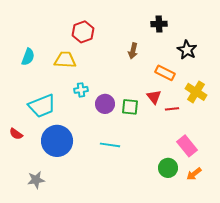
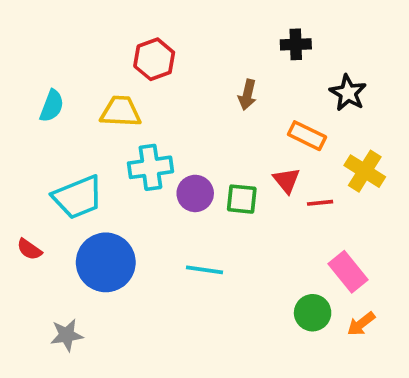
cyan cross: (81, 90) -> (150, 167), size x1.6

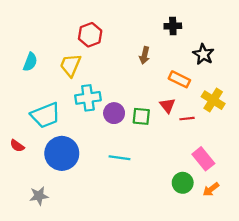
yellow trapezoid: (121, 111) -> (71, 65), turned -70

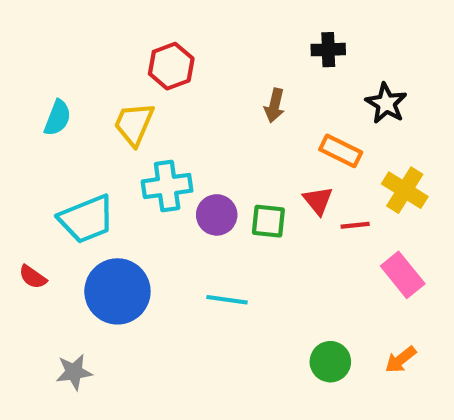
pink rectangle: (203, 159) -> (403, 275), moved
green circle: (183, 183) -> (330, 362), moved

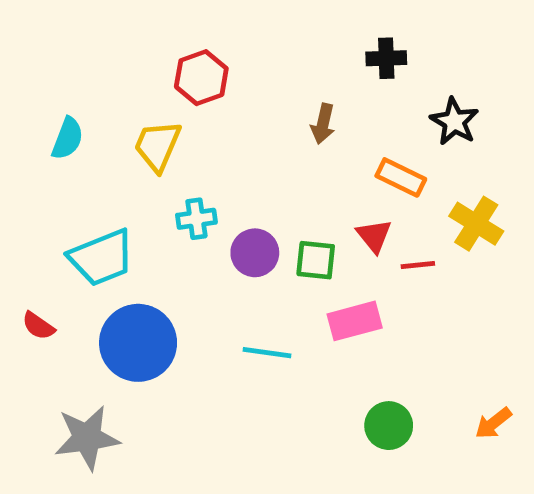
cyan cross: (167, 186) -> (196, 219), size x0.7
pink rectangle: (403, 275) -> (355, 321), moved, turned -66
orange arrow: (401, 360) -> (493, 423), moved
gray star: (74, 372) -> (87, 438), size x1.5

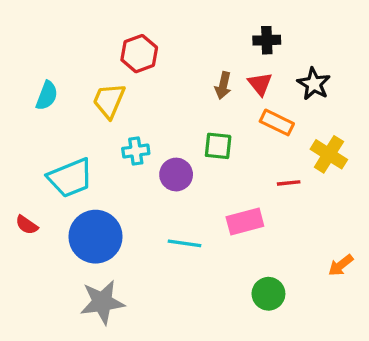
red triangle: (374, 236) -> (260, 84), moved
green square: (316, 260) -> (218, 146), moved
orange arrow: (493, 423) -> (341, 265), moved
gray star: (87, 438) -> (102, 302), moved

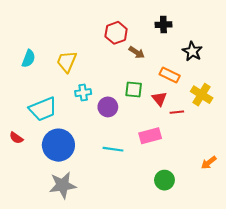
red hexagon: (139, 54) -> (116, 33), moved
red triangle: (260, 84) -> (159, 99), moved
brown arrow: (223, 86) -> (137, 52), turned -70

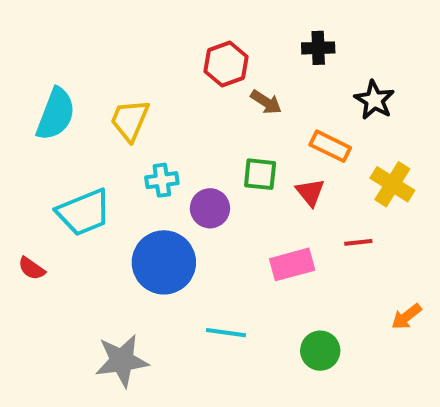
cyan semicircle: (29, 59) -> (56, 114), size x1.5
red line: (177, 112) -> (358, 242), moved
blue circle: (58, 145) -> (164, 262), moved
cyan line: (113, 149) -> (226, 333), moved

